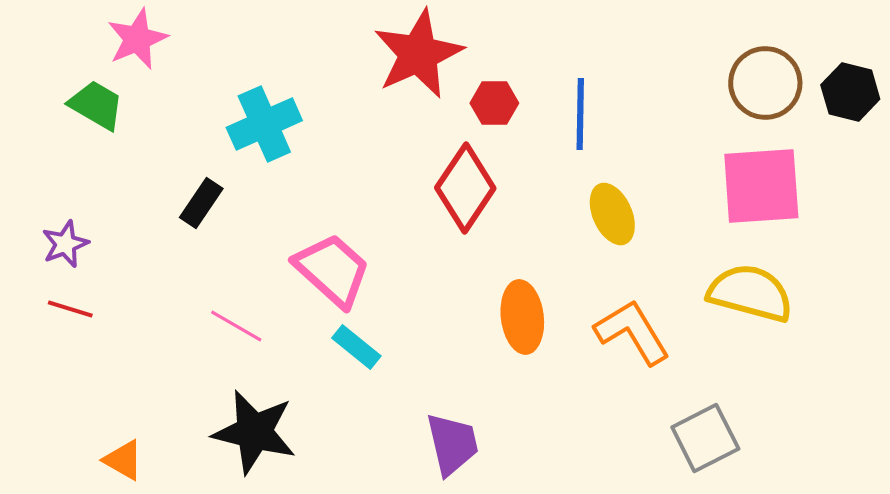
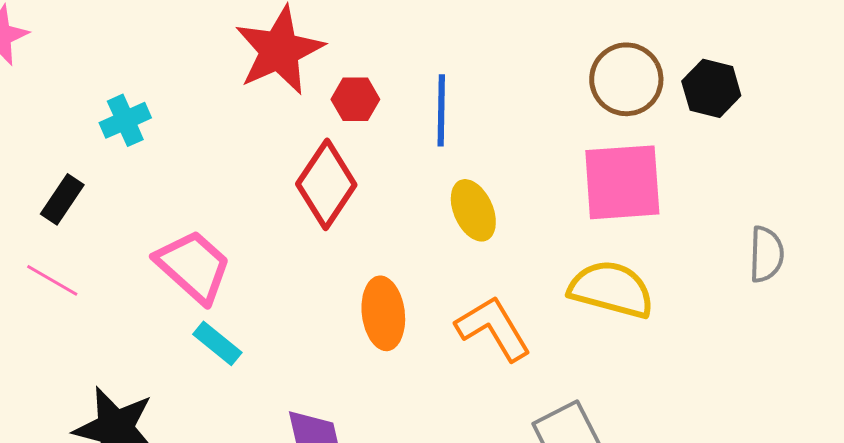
cyan cross: (264, 124) -> (125, 120), size x0.7
pink line: (236, 326) -> (52, 280), moved

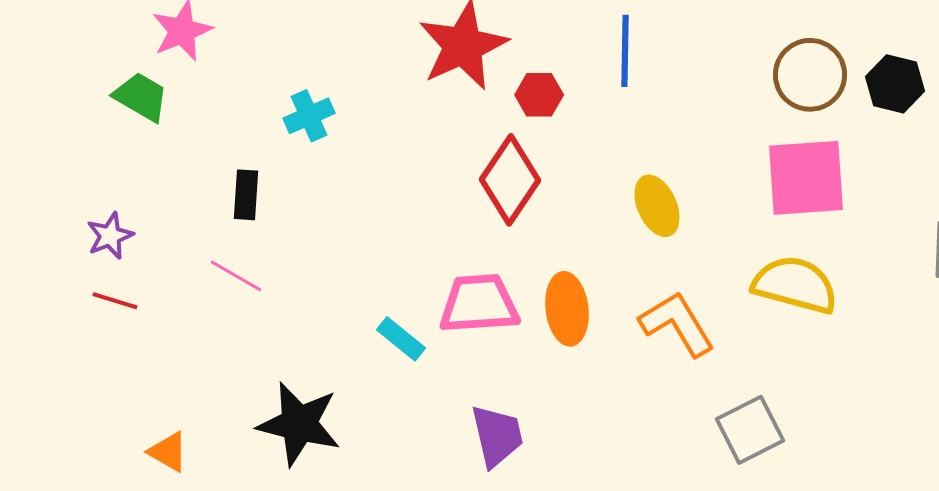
blue line: (441, 110) -> (625, 51), moved
black rectangle: (62, 199) -> (246, 195), turned -30
pink trapezoid: (193, 266) -> (479, 304), moved, turned -46

